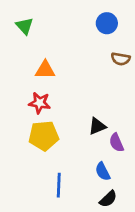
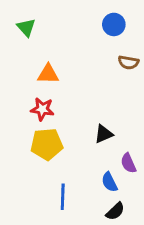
purple semicircle: (116, 143) -> (128, 163), moved

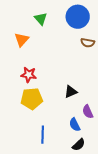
blue circle: (114, 24) -> (78, 17), size x1.5
green triangle: (26, 27) -> (41, 19), moved
orange triangle: (48, 74) -> (22, 40), moved, turned -49

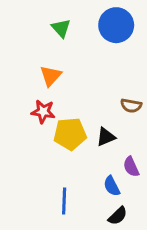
orange triangle: (22, 40) -> (51, 76), moved
brown semicircle: (88, 43) -> (131, 106), moved
yellow pentagon: (32, 99) -> (70, 134), moved

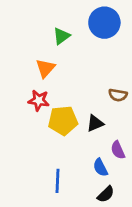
green triangle: (61, 28) -> (62, 36), moved, turned 36

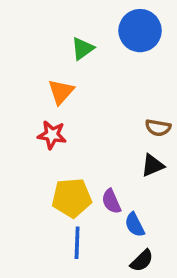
yellow pentagon: (63, 121) -> (72, 198), moved
black triangle: (95, 123) -> (153, 165), moved
purple semicircle: (118, 150) -> (111, 201), moved

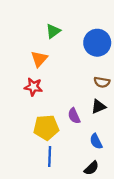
blue circle: (140, 31) -> (97, 43), moved
purple semicircle: (111, 201) -> (74, 116), moved
blue semicircle: (135, 225) -> (96, 141), moved

